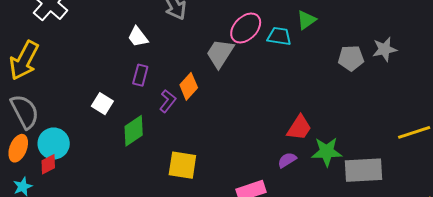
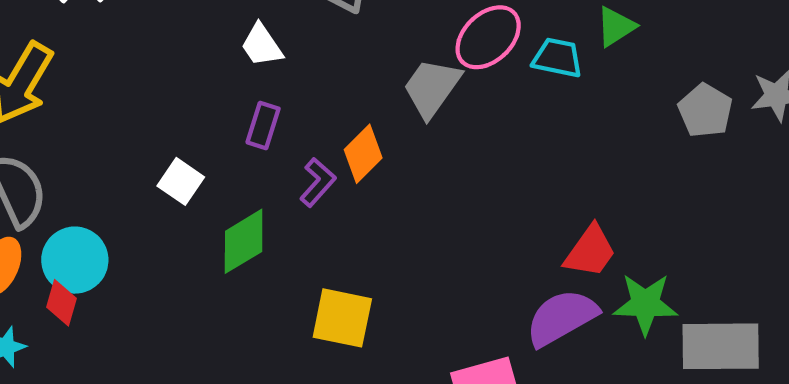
gray pentagon: (351, 58) -> (705, 111), turned 30
purple semicircle: (287, 160) -> (562, 318), size x1.8
red diamond: (48, 164) -> (62, 303), turned -50

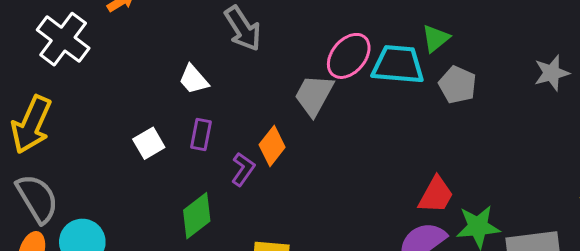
cyan trapezoid: (557, 58) -> (398, 65), size x1.5
gray pentagon: (705, 111) -> (457, 85), moved
white square: (181, 181) -> (149, 143), moved, turned 32

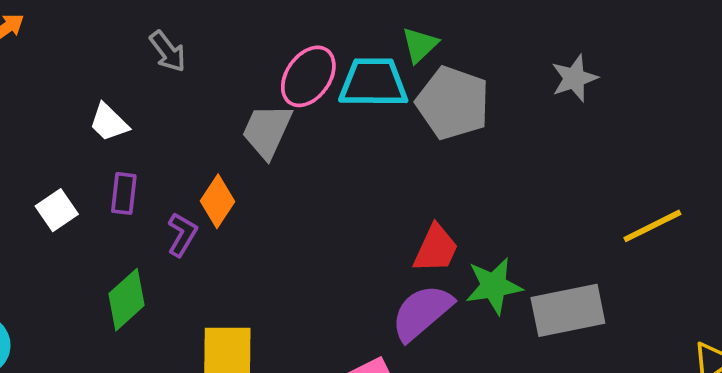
gray arrow: (243, 29) -> (168, 51), size x0.7
gray pentagon: (457, 85) -> (453, 103), size x1.5

